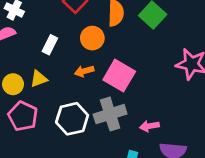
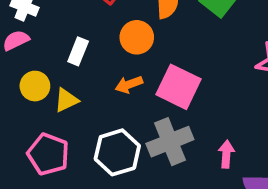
yellow circle: (13, 84) -> (35, 86), moved
pink arrow: (149, 126) -> (226, 154), turned 108

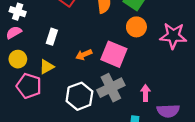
orange circle: (137, 37) -> (136, 27), moved
yellow circle: (35, 86) -> (18, 59), moved
pink pentagon: (48, 154) -> (29, 86), moved

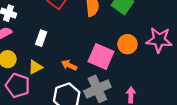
orange circle: (136, 27) -> (127, 44), moved
orange arrow: (84, 55) -> (69, 65), moved, turned 48

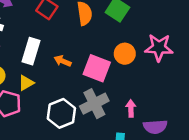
white rectangle: (41, 38) -> (31, 51), size x1.5
orange arrow: (69, 65) -> (63, 61), moved

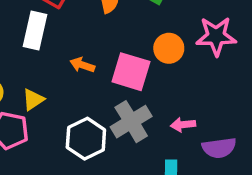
white rectangle: (31, 51) -> (35, 31), moved
pink arrow: (131, 108) -> (183, 125), turned -91

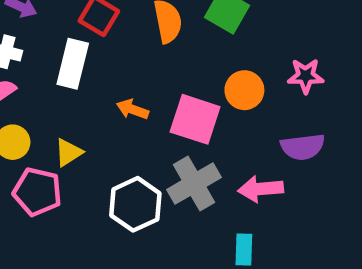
pink star: (216, 36) -> (306, 76), size x0.7
pink arrow: (183, 125) -> (261, 189), size x1.4
purple semicircle: (219, 148) -> (303, 147), moved

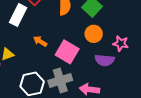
orange circle: (244, 90) -> (94, 34), moved
purple semicircle: (303, 147) -> (105, 60), moved

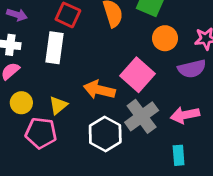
orange arrow: (40, 41) -> (99, 90), moved, size x1.5
pink square: (67, 52) -> (138, 75), turned 30

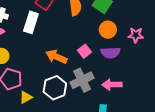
purple semicircle: (192, 69) -> (110, 53), moved
pink square: (138, 75) -> (84, 51), size x0.6
yellow triangle: (58, 105) -> (26, 97), moved

